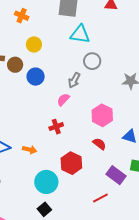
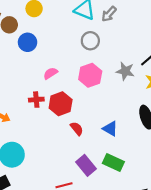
gray arrow: (74, 80) -> (109, 14), moved
pink hexagon: (102, 115) -> (90, 75), moved
red hexagon: (71, 163) -> (61, 104), moved

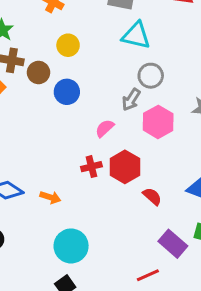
gray arrow: (109, 14) -> (131, 100), moved

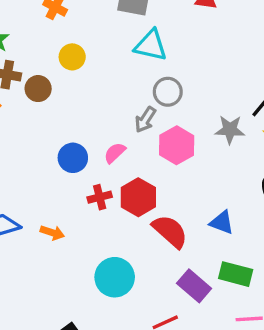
blue circle: (67, 92) -> (73, 158), moved
red semicircle: (152, 196) -> (170, 231), size x1.6
cyan circle: (71, 246) -> (115, 277), moved

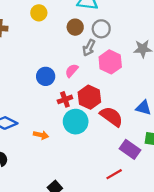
brown circle: (38, 89) -> (75, 27), moved
orange arrow: (52, 233) -> (41, 135), moved
cyan circle: (115, 277) -> (76, 122), moved

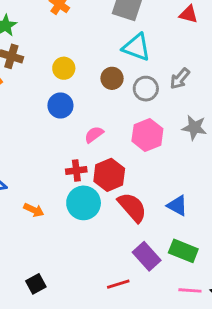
yellow circle: (39, 13) -> (64, 68), moved
gray arrow: (89, 48) -> (180, 79), moved
blue circle: (46, 76) -> (60, 105), moved

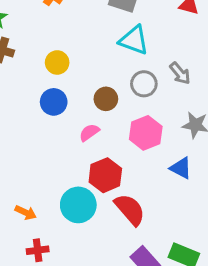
brown circle: (112, 78) -> (106, 99), moved
gray arrow: (180, 79) -> (180, 73), turned -80
red cross: (76, 170) -> (38, 250), moved
blue triangle: (177, 206) -> (181, 168), moved

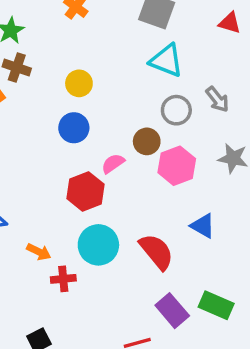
brown circle: (106, 99) -> (147, 141), moved
blue triangle: (181, 168) -> (203, 226), moved
red hexagon: (105, 175) -> (86, 191), moved
red cross: (38, 250) -> (63, 279), moved

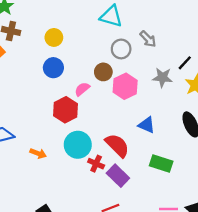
red cross: (63, 279) -> (96, 164), moved, turned 35
green rectangle: (216, 305) -> (161, 163), moved
purple rectangle: (172, 311) -> (118, 176), moved

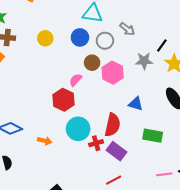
blue circle: (53, 68) -> (80, 37), moved
red semicircle: (117, 145) -> (112, 125), turned 65
red cross: (96, 164) -> (96, 143), turned -32

